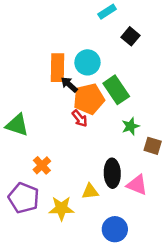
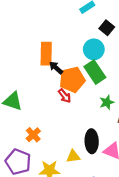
cyan circle: (87, 62) -> (94, 49), moved

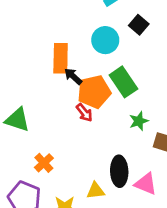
cyan circle: (94, 49) -> (105, 40), moved

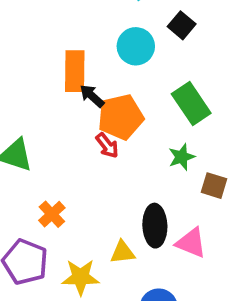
green rectangle: (123, 82) -> (191, 104), moved

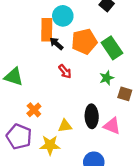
cyan circle: (136, 46) -> (63, 16), moved
orange pentagon: (121, 117) -> (84, 42), moved
yellow triangle: (122, 252) -> (65, 126), moved

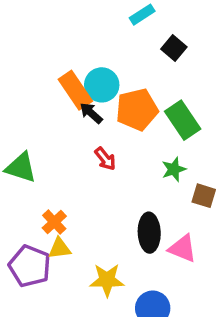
cyan circle: (63, 16) -> (102, 85), moved
orange rectangle: (47, 30) -> (75, 90), turned -35
yellow triangle: (65, 126) -> (60, 248), moved
yellow star: (50, 145) -> (107, 280), moved

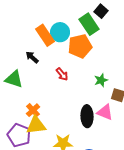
black arrow: (91, 113) -> (32, 57), moved
green rectangle: (183, 120) -> (89, 24), moved
yellow triangle: (60, 248) -> (36, 125), size x1.5
pink triangle: (183, 248) -> (105, 112), moved

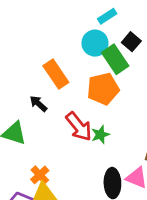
cyan circle: (60, 32) -> (95, 43), moved
red arrow: (62, 74) -> (79, 127), size x1.6
green star: (101, 80) -> (100, 135), moved

